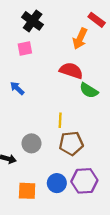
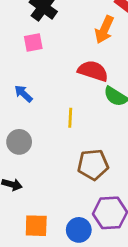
yellow line: (60, 120) -> (70, 118), moved
gray circle: (31, 143) -> (19, 142), moved
blue circle: (57, 183) -> (79, 230), moved

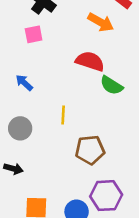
orange arrow: (104, 30) -> (101, 22), turned -85
yellow line: (70, 118) -> (63, 115), moved

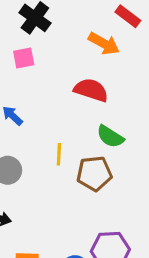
green semicircle: (111, 85) -> (110, 137), moved
brown pentagon: (90, 150) -> (94, 173), moved

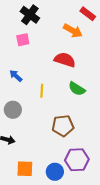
yellow line: (59, 154) -> (42, 91), moved
brown pentagon: (94, 173) -> (63, 126), moved

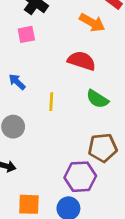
brown pentagon: (63, 126) -> (103, 148), moved
purple hexagon: (77, 160) -> (80, 177), moved

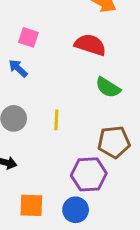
pink square: (26, 34) -> (28, 37), moved, turned 30
yellow line: (51, 102) -> (56, 120), moved

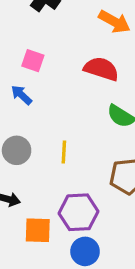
purple hexagon: (89, 174) -> (79, 212), moved
orange square: (31, 205) -> (38, 230), moved

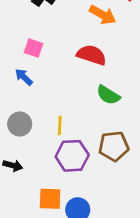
purple hexagon: (79, 212) -> (72, 156), moved
orange square: (38, 230) -> (50, 199), moved

